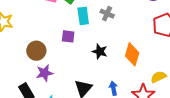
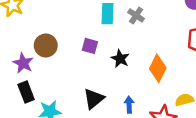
purple square: (68, 36) -> (90, 46), moved
purple star: (45, 73) -> (23, 63), moved, turned 30

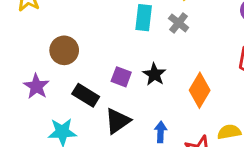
purple square: (90, 46) -> (121, 77), moved
purple star: (23, 63) -> (36, 86), moved
black rectangle: (26, 92) -> (86, 95), moved, turned -42

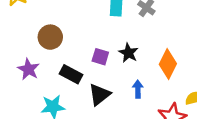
blue arrow: (161, 132) -> (138, 89), moved

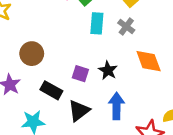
orange diamond: (168, 64) -> (149, 61), moved, turned -48
blue arrow: (138, 89) -> (116, 106), size x1.5

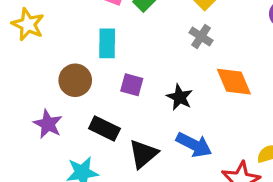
cyan rectangle: (97, 23) -> (107, 43), moved
purple square: (80, 74) -> (132, 85), moved
blue arrow: (116, 106) -> (194, 145), turned 120

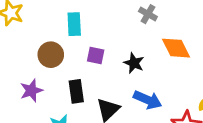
purple star: (48, 124) -> (31, 90), turned 30
black rectangle: (104, 129) -> (76, 91), turned 60

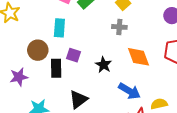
gray cross: (148, 14) -> (119, 27), turned -32
black rectangle: (76, 91) -> (56, 68), moved
blue arrow: (148, 100) -> (129, 91), moved

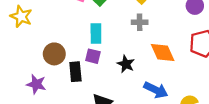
cyan rectangle: (59, 28) -> (96, 33), moved
purple star: (19, 77) -> (36, 84), turned 30

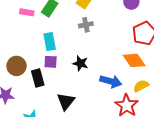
orange diamond: (163, 53) -> (134, 60), moved

